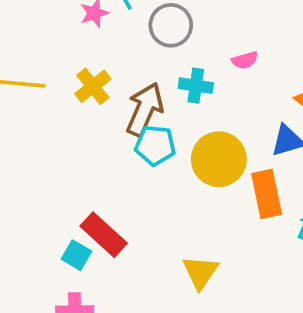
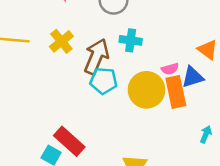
pink semicircle: (245, 60) -> (170, 69), moved
orange rectangle: (267, 194) -> (176, 92), moved

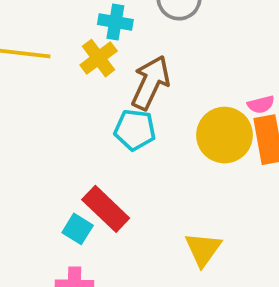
cyan cross: (131, 40) -> (115, 22), moved
cyan pentagon: (104, 81) -> (135, 130), moved

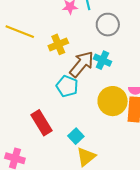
cyan cross: (115, 22) -> (102, 60), moved
cyan square: (78, 229) -> (76, 136), moved

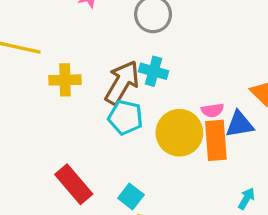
yellow cross: (58, 44) -> (65, 80), moved, turned 30
cyan pentagon: (67, 86) -> (125, 117), moved

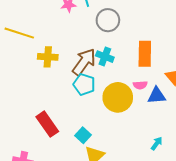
orange rectangle: (216, 140) -> (145, 54), moved

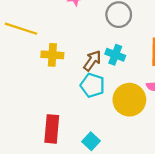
brown arrow: (84, 62) -> (92, 61), size x0.7
red rectangle: (47, 124) -> (52, 129), turned 40

